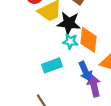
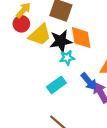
orange diamond: (89, 40) -> (81, 38), moved

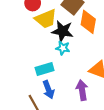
orange diamond: (81, 38) -> (88, 22), moved
blue arrow: (89, 81) -> (48, 90), moved

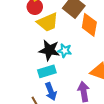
black star: (63, 31) -> (49, 50), moved

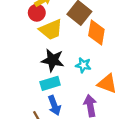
cyan star: (65, 51) -> (83, 65), moved

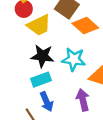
orange diamond: (96, 32) -> (85, 26), turned -55
cyan star: (83, 65) -> (74, 59), size x1.5

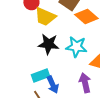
yellow trapezoid: (39, 25) -> (45, 17), turned 50
cyan rectangle: (41, 80) -> (40, 75), moved

